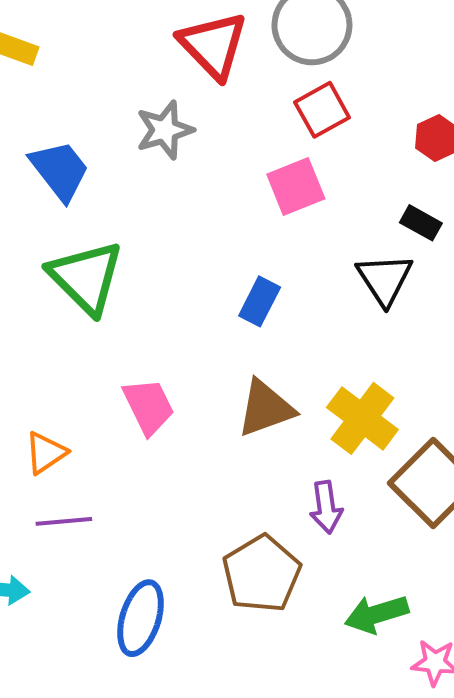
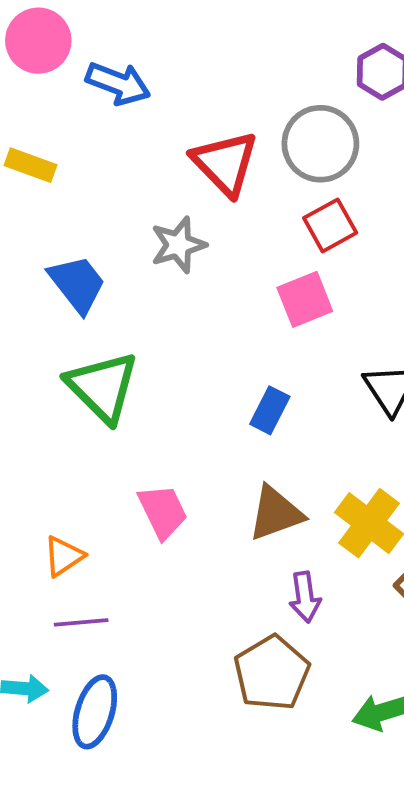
purple arrow: (326, 507) -> (305, 597), moved
blue ellipse: (140, 618) -> (95, 712), moved

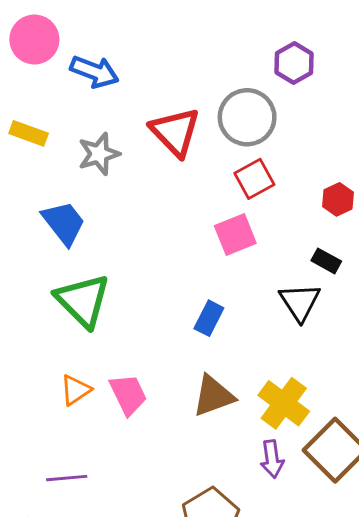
gray star: (178, 245) -> (99, 154), moved
orange triangle: (64, 556) -> (75, 390), moved
purple arrow: (305, 597) -> (272, 459), moved

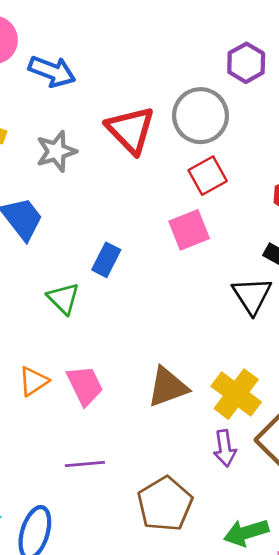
green triangle: (83, 301) -> (63, 298), moved, size x0.6
blue rectangle: (209, 318) -> (106, 260), moved
purple line: (67, 478) -> (85, 464), moved

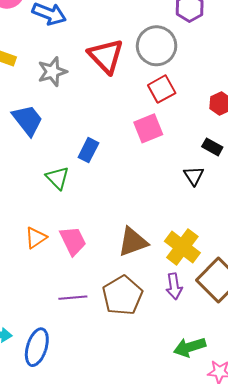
black triangle: (252, 296) -> (194, 176), size x0.7
brown pentagon: (165, 504) -> (122, 296), moved

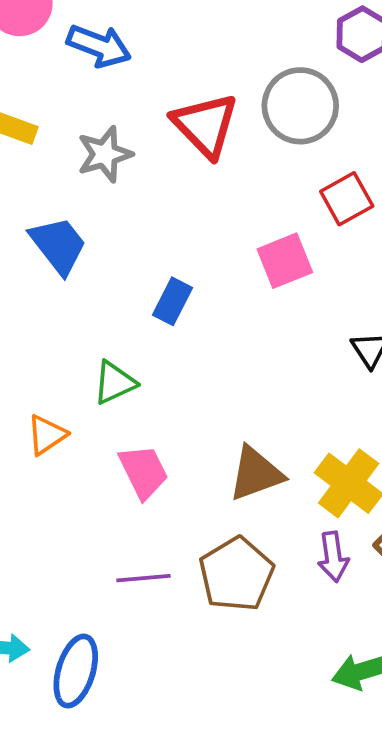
red square: (162, 89) -> (347, 199), moved
green triangle: (57, 178) -> (114, 383), moved, turned 50
orange triangle: (36, 238) -> (47, 435), moved

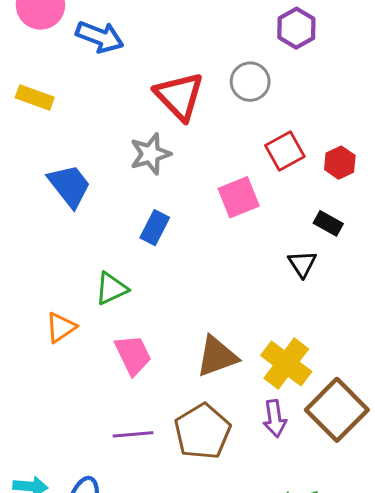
gray circle: (300, 106) -> (250, 82), size x0.7
gray star: (105, 154) -> (150, 154), moved

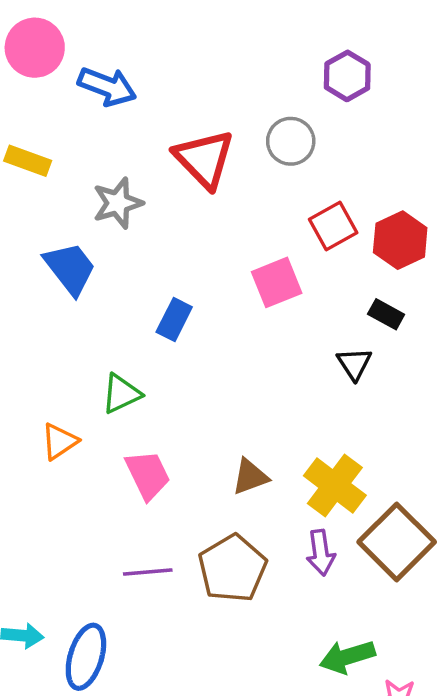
gray star: (150, 154) -> (118, 203), moved
red hexagon: (340, 163) -> (400, 240), size x1.4
brown triangle: (217, 356) -> (250, 477), size x0.7

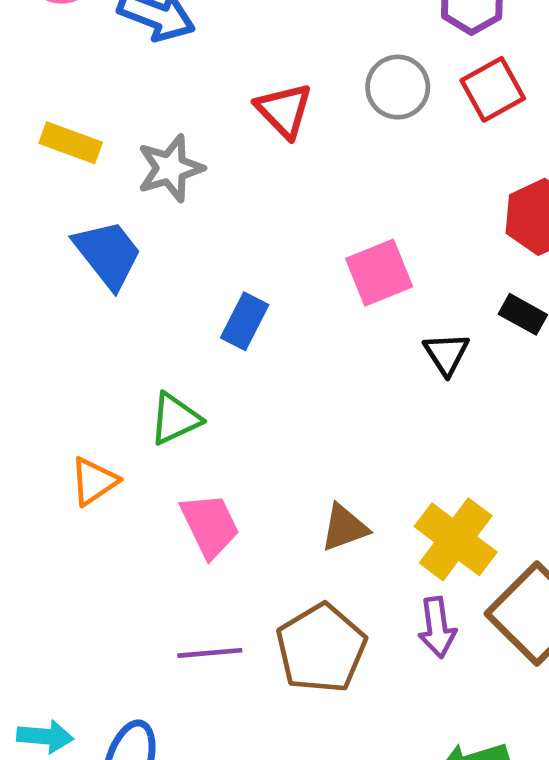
red triangle: (204, 159) -> (284, 110), size x0.7
yellow rectangle: (28, 161) -> (71, 143), moved
red square: (333, 226) -> (493, 89), moved
black triangle: (354, 364) -> (446, 354), moved

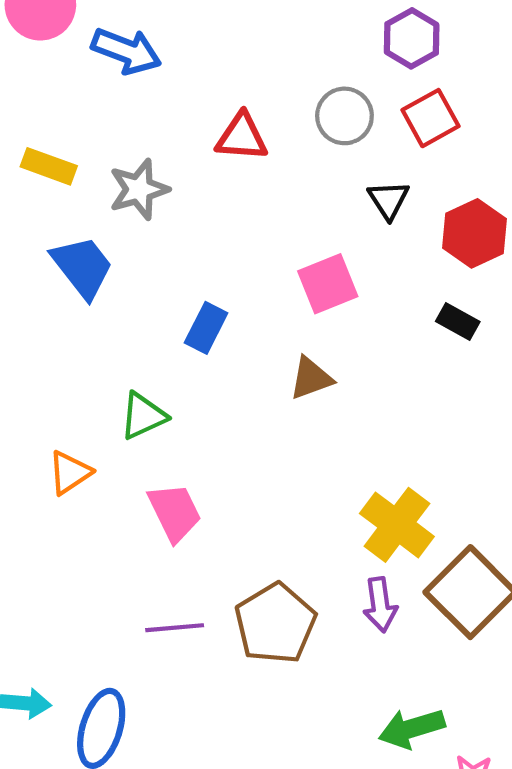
red triangle: (284, 110) -> (242, 137), turned -42
black triangle: (446, 354) -> (389, 200), moved
brown triangle: (344, 528) -> (311, 378), moved

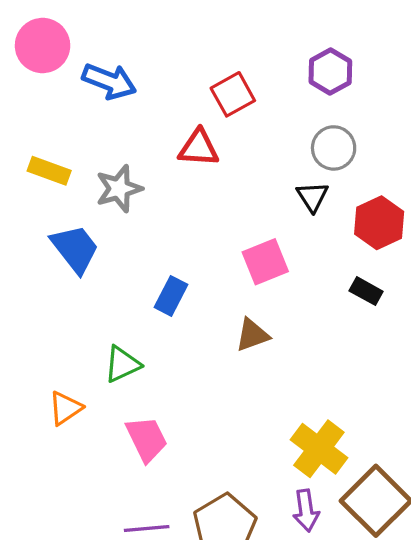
gray circle: (344, 116) -> (334, 148), moved
red square: (430, 118) -> (233, 94), moved

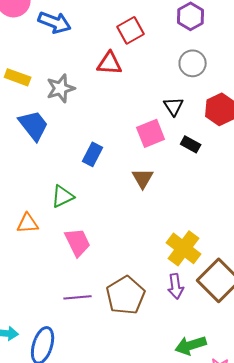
black triangle: (312, 197) -> (174, 106), moved
black rectangle: (366, 291) -> (191, 144), moved
brown triangle: (252, 335) -> (143, 178), turned -40
orange triangle: (65, 408) -> (28, 223), turned 30

